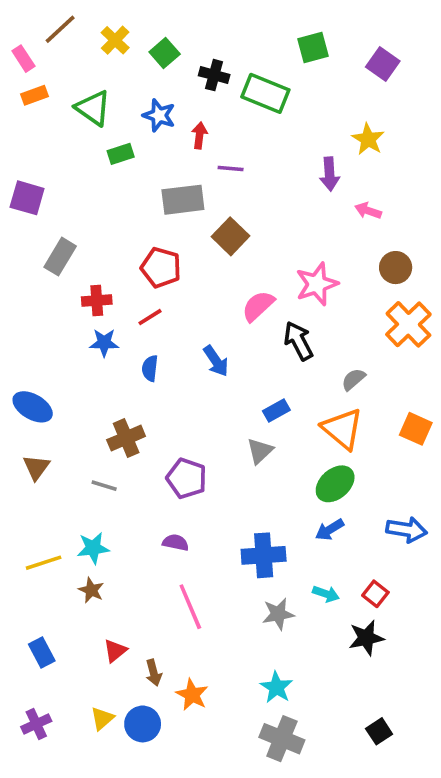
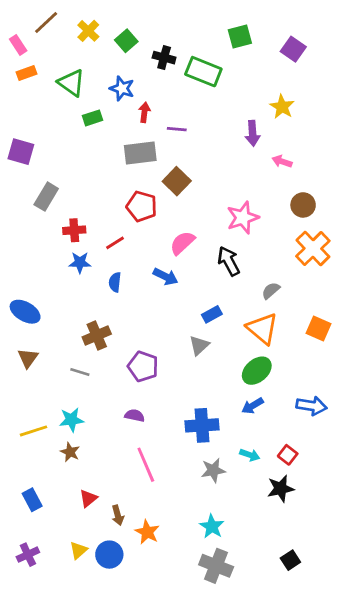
red arrow: (199, 136) -> (144, 112), moved
red pentagon: (161, 268) -> (142, 206), moved
pink semicircle: (258, 306) -> (182, 243), moved
blue arrow: (216, 361) -> (165, 277), turned -30

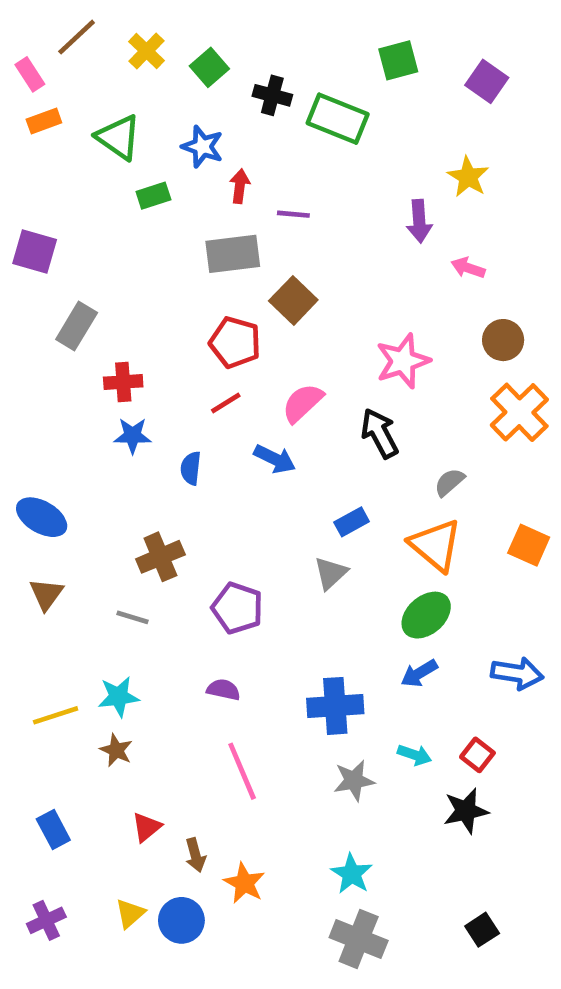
red line: (115, 243) -> (226, 403), moved

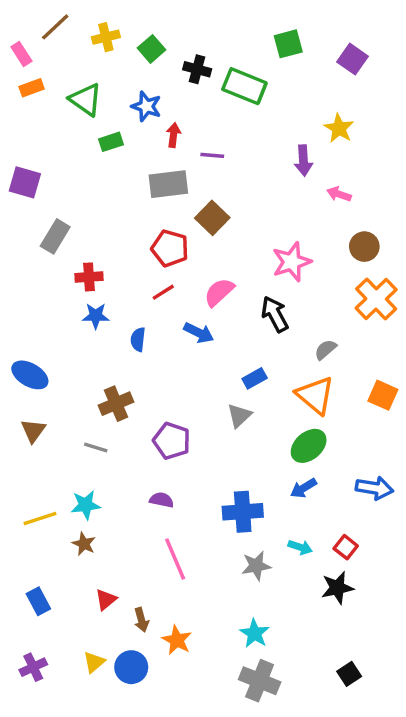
yellow cross: (146, 51) -> (106, 37), turned 32

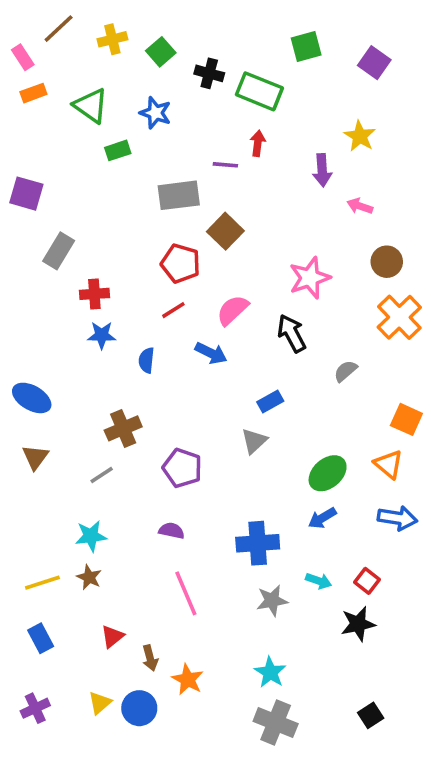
red arrow: (173, 135) -> (258, 143), moved
orange triangle: (315, 395) -> (389, 464), moved, size x0.7
gray line: (96, 448) -> (102, 475), turned -50
yellow line: (40, 519) -> (42, 583), moved

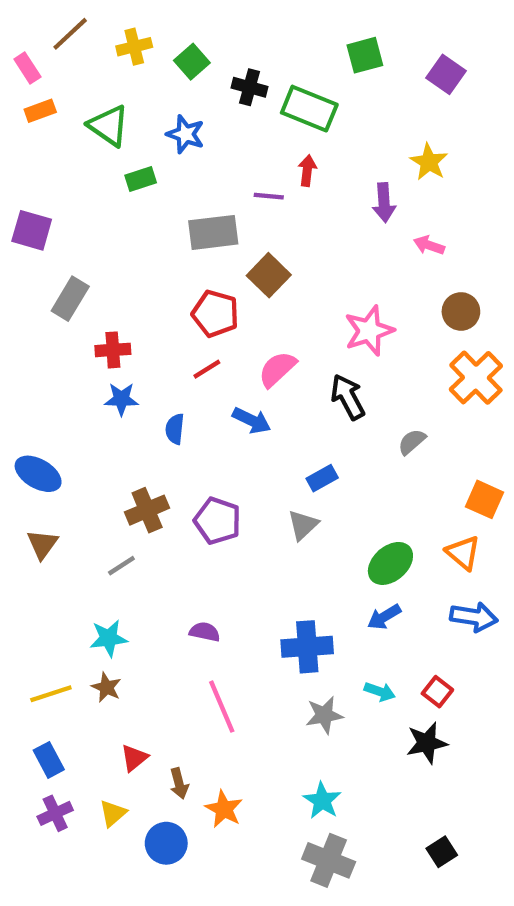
purple pentagon: (182, 468) -> (217, 521), moved
yellow triangle: (100, 703) -> (113, 813), moved
purple cross: (35, 708) -> (55, 813), moved

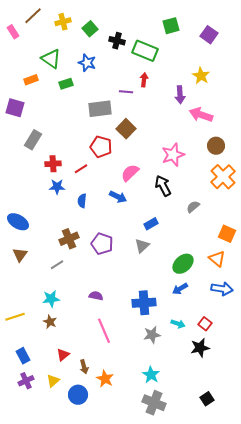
orange rectangle: (40, 111) -> (31, 80), moved
pink arrow: (429, 245) -> (201, 115), size x1.6
red line: (207, 369) -> (81, 169), moved
yellow line: (51, 694) -> (15, 317), moved

